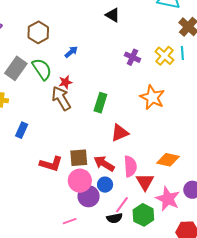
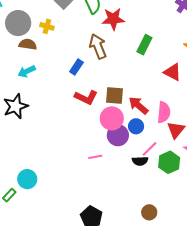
red star: (66, 82) -> (113, 19), size x1.6
brown arrow: (61, 98) -> (98, 46), moved
blue rectangle: (22, 130) -> (76, 67), moved
red triangle: (120, 133) -> (172, 72), moved, turned 42

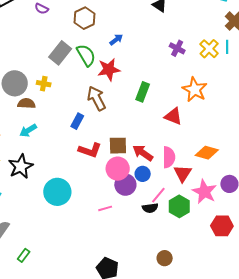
cyan circle: (27, 179) -> (57, 192), moved, size x1.4

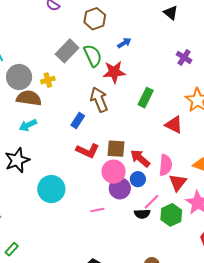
yellow cross: (44, 84) -> (48, 80), turned -32
brown semicircle: (26, 103) -> (29, 98), size x1.4

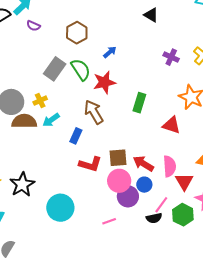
cyan arrow: (28, 125) -> (51, 120), moved

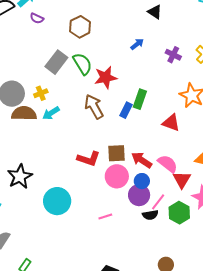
blue arrow: (110, 52) -> (137, 44), moved
blue rectangle: (76, 136) -> (126, 110), moved
pink semicircle: (169, 166) -> (168, 164), turned -50
purple circle: (128, 196) -> (139, 195), moved

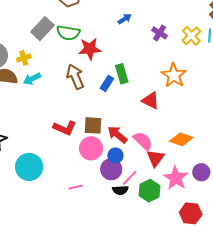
green semicircle: (82, 64) -> (68, 33), turned 125
green rectangle: (140, 99) -> (122, 74), turned -42

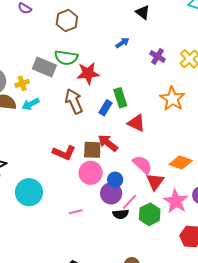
gray rectangle: (42, 29) -> (44, 67), moved, turned 70
red triangle: (150, 100) -> (136, 123), moved
red arrow: (117, 135) -> (108, 143), moved

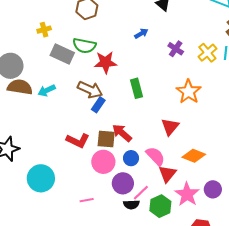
yellow cross: (22, 83) -> (44, 30), moved
brown arrow: (74, 101) -> (90, 90), turned 135
blue rectangle: (106, 108) -> (98, 105), moved
red triangle: (136, 123) -> (170, 127), moved, turned 42
blue circle: (115, 180) -> (131, 158), moved

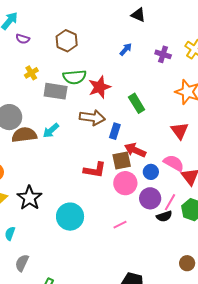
blue rectangle: (98, 105) -> (115, 131), moved

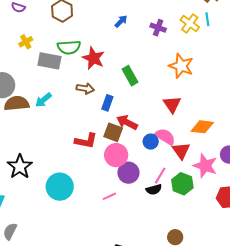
red star: (99, 87) -> (93, 58), turned -30
brown arrow: (92, 118) -> (85, 89), size x0.7
brown square: (122, 160) -> (113, 132), turned 30
blue circle: (151, 172) -> (151, 142), moved
purple circle: (150, 198) -> (128, 173), moved

